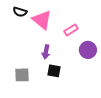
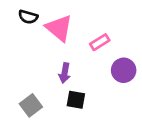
gray square: (22, 75) -> (31, 105), turned -35

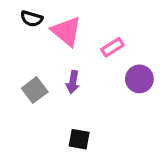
black square: (76, 100) -> (79, 139), moved
gray square: (31, 105) -> (35, 90), moved

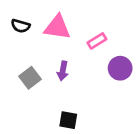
black semicircle: (32, 19) -> (20, 26), moved
pink triangle: (66, 31) -> (57, 27), turned -32

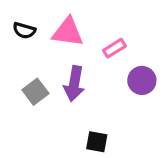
purple arrow: (63, 71) -> (74, 84), size x1.5
black square: (68, 120) -> (97, 142), moved

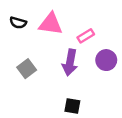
purple arrow: (74, 84) -> (70, 62), moved

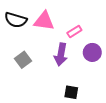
black semicircle: (18, 23) -> (16, 20), size x1.5
black square: (72, 106) -> (71, 92), moved

